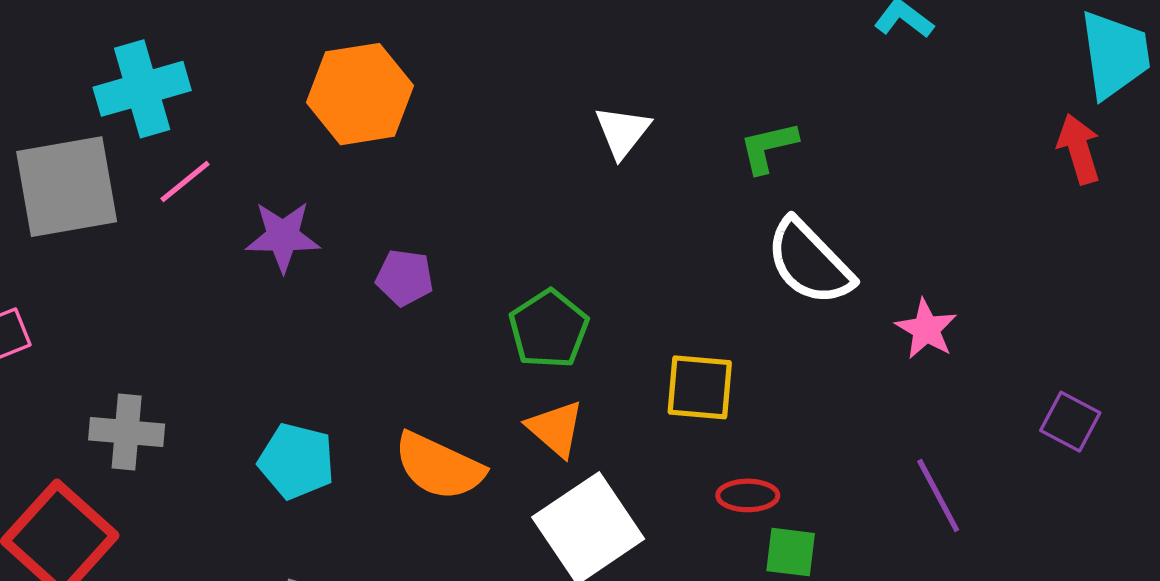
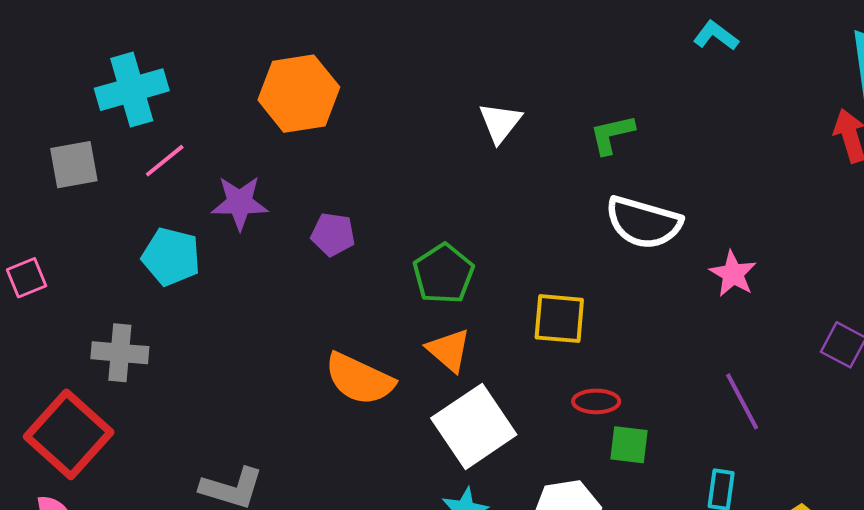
gray square: (67, 187) -> (74, 165), size x0.6
white semicircle: (809, 262) -> (644, 222), turned -30
cyan pentagon: (297, 461) -> (171, 257), moved

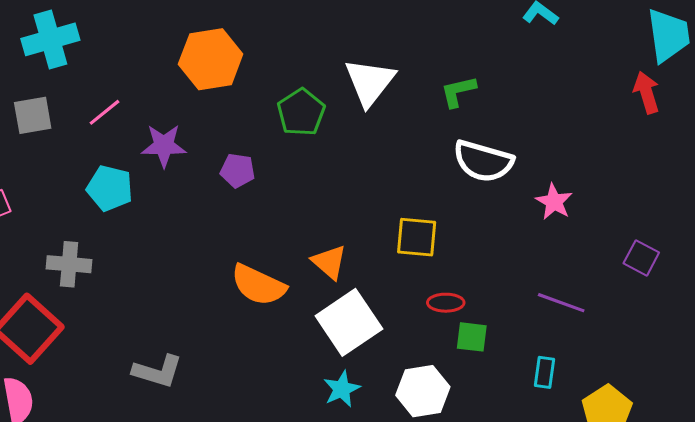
cyan cross: (132, 90) -> (50, 39), moved
white triangle: (500, 123) -> (370, 82), size x1.5
green pentagon: (444, 274) -> (301, 112), moved
purple line: (742, 401) -> (561, 303), turned -42

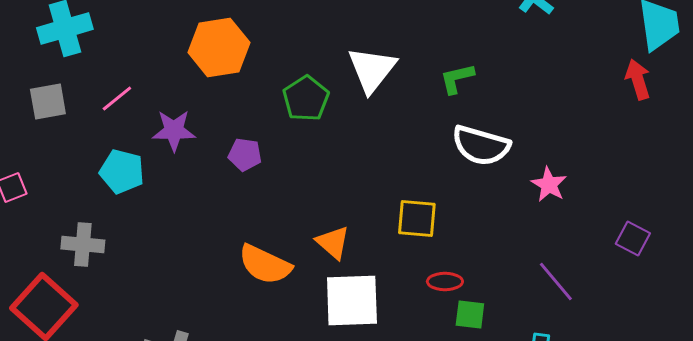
purple line: (561, 303) -> (556, 282), turned 30
white square: (349, 322) -> (352, 300), turned 32

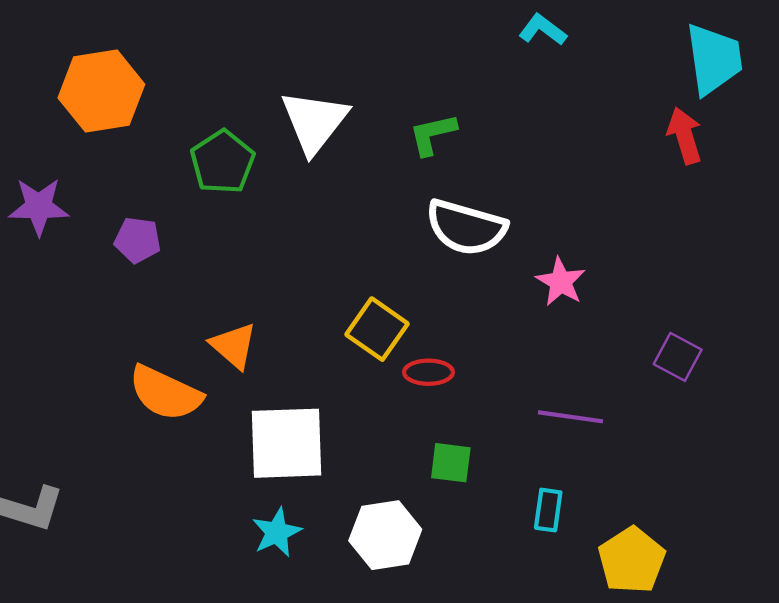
yellow square: (417, 218) -> (377, 329), turned 30
orange triangle: (333, 242) -> (234, 346), moved
red ellipse: (445, 282) -> (428, 372), moved
purple line: (556, 282) -> (570, 417), turned -42

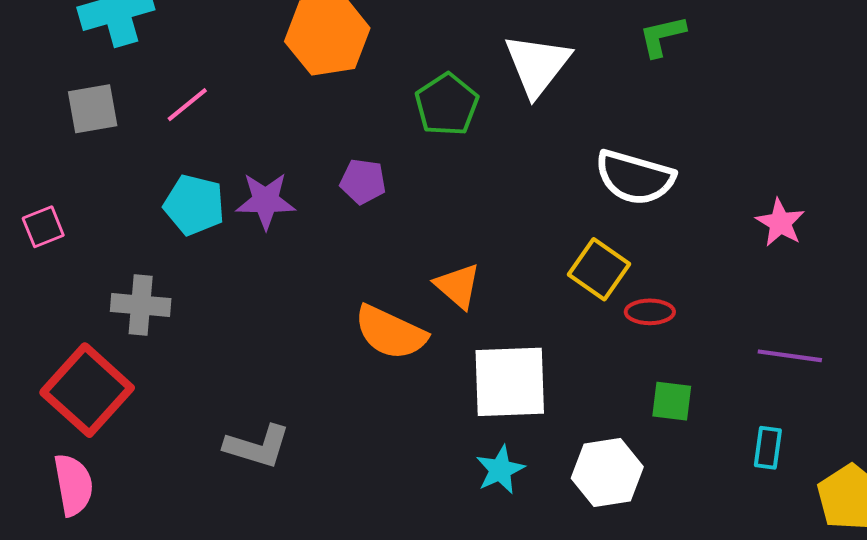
green L-shape: (433, 134) -> (662, 36), moved
purple star: (39, 207) -> (266, 201), moved
white semicircle: (466, 227) -> (635, 177), moved

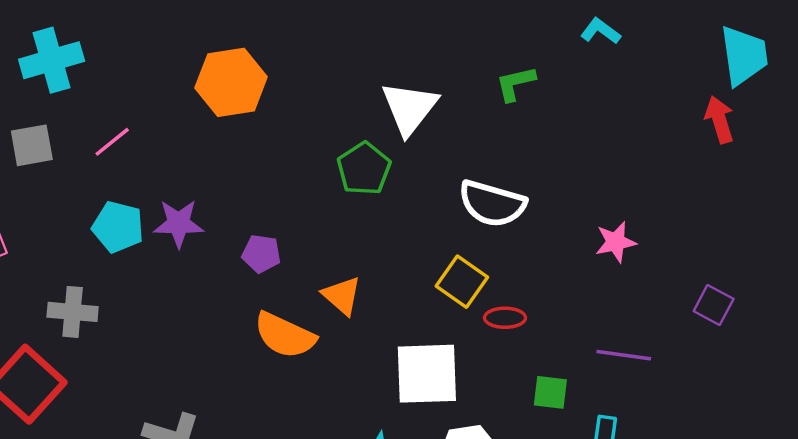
green pentagon: (447, 105) -> (364, 169), moved
purple pentagon: (363, 181) -> (261, 254), moved
pink star: (780, 223) -> (616, 242), turned 30
white square: (510, 382) -> (427, 374), moved
green square: (672, 401) -> (550, 392), moved

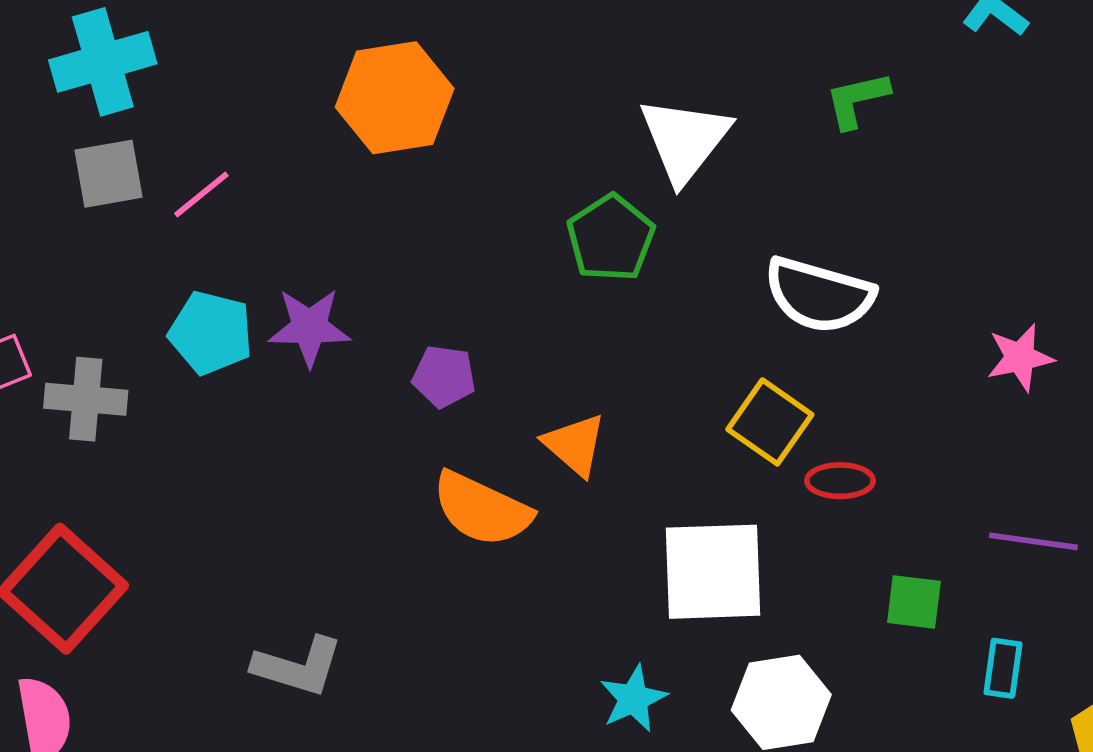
gray square: (32, 145) -> (108, 174), moved
gray cross: (73, 312) -> (86, 399), moved

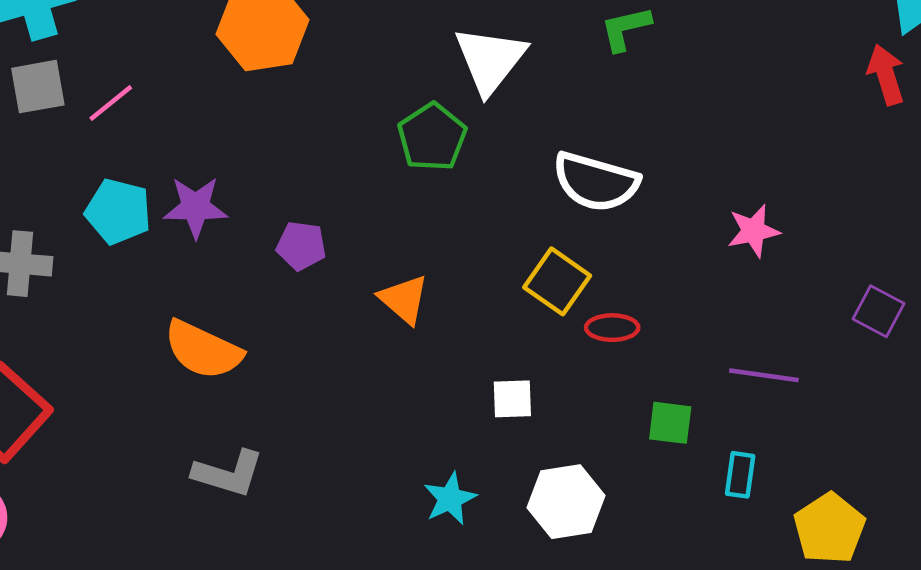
orange semicircle: (482, 509) -> (203, 350), moved
white square: (713, 572) -> (512, 399), size x0.5
gray L-shape: (298, 666) -> (228, 473), moved

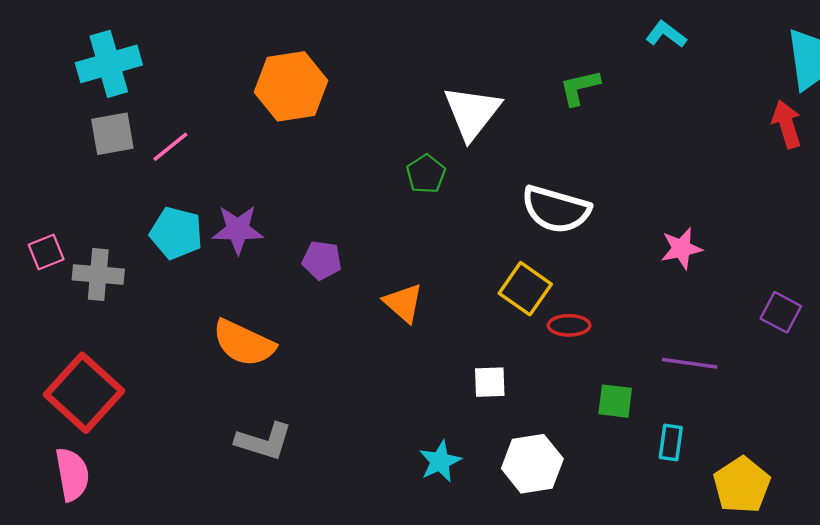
green pentagon: (432, 137) -> (426, 174), size x0.7

